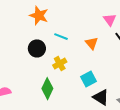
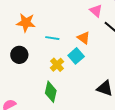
black circle: (37, 48) -> (19, 55), moved
cyan square: (88, 79) -> (76, 56), moved

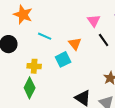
yellow cross: (57, 65) -> (34, 66), moved, turned 32

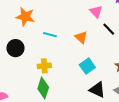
cyan square: (63, 59) -> (87, 66), moved

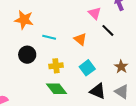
black circle: (16, 48) -> (27, 55), moved
yellow cross: (44, 66) -> (56, 66), moved
green diamond: (43, 88) -> (56, 89), moved, turned -55

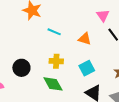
orange triangle: (80, 39) -> (85, 39), turned -32
black circle: (27, 55) -> (21, 68), moved

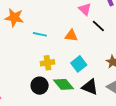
black circle: (21, 68) -> (40, 86), moved
green diamond: (53, 84) -> (64, 84), moved

